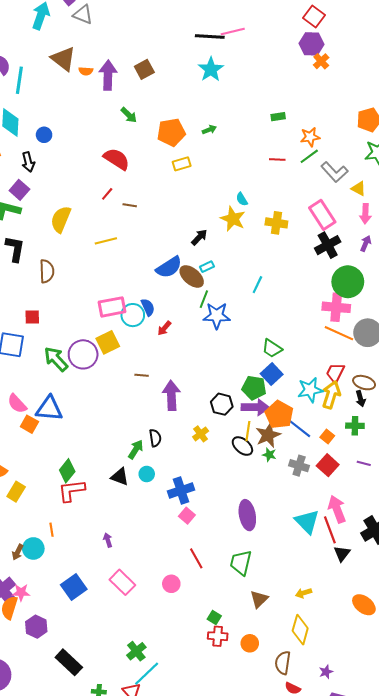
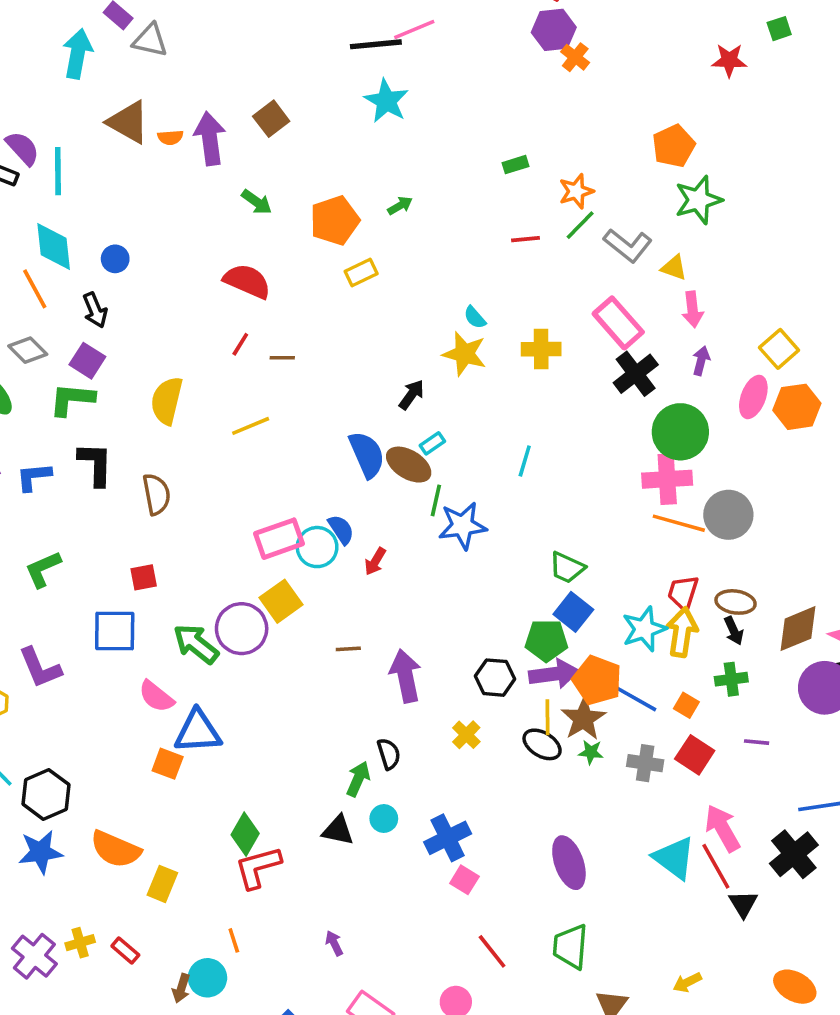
blue semicircle: (169, 267) -> (367, 455), turned -72
pink semicircle: (17, 404) -> (156, 696), moved

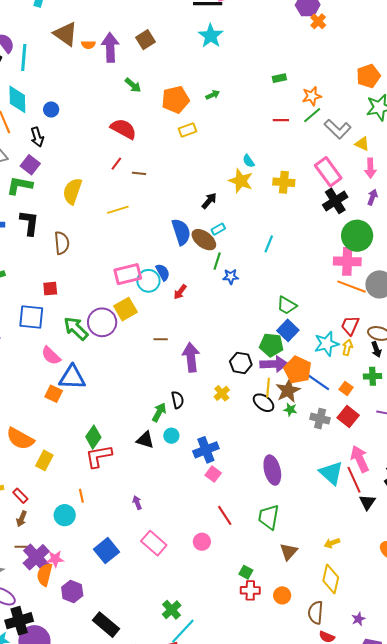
blue star: (462, 526) -> (231, 277), size x0.6
yellow arrow: (682, 632) -> (347, 347), size x0.6
brown arrow: (181, 988) -> (22, 519), moved

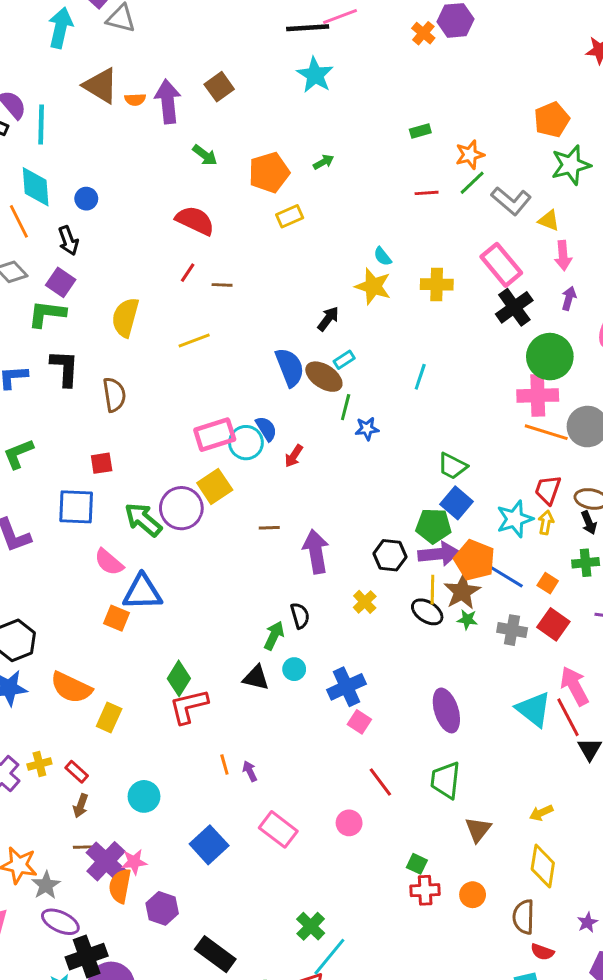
orange cross: (318, 21) -> (423, 33), moved
orange line: (81, 496) -> (224, 764), moved

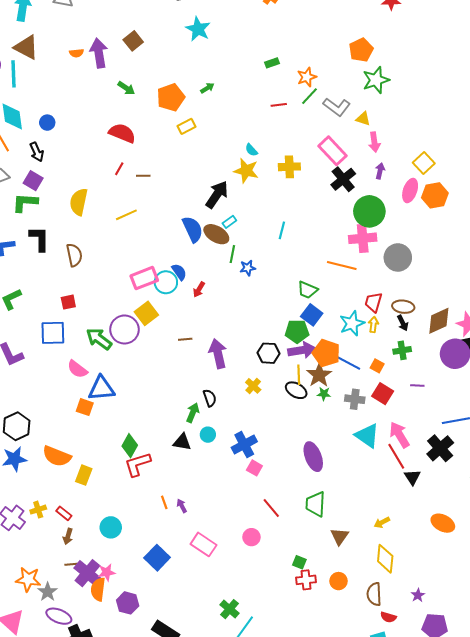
brown triangle: (101, 86) -> (26, 47), moved
black arrow: (328, 319) -> (217, 195), size x1.6
orange line: (546, 432) -> (342, 266), moved
cyan triangle: (534, 709) -> (367, 436), moved

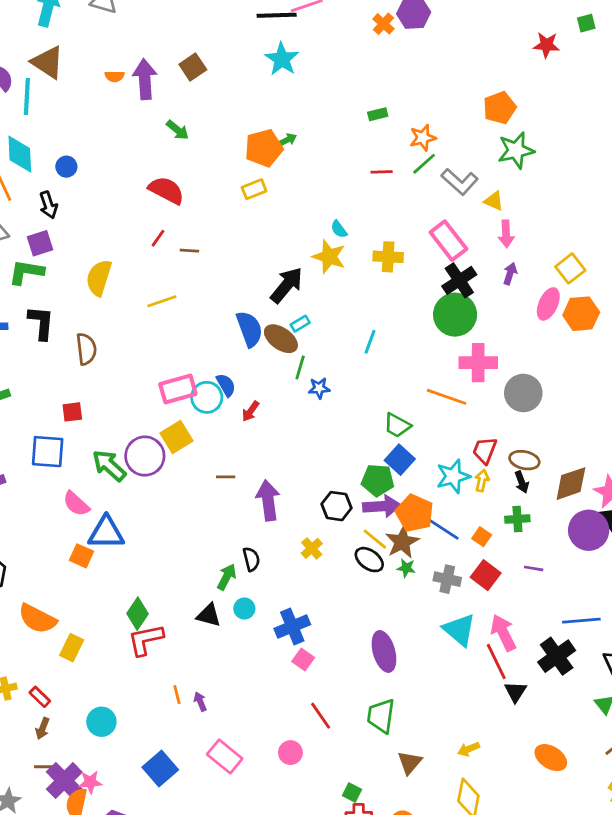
orange pentagon: (171, 97) -> (264, 148), moved
purple square: (33, 181) -> (40, 243), turned 36
green circle: (369, 211) -> (455, 315), moved
yellow line: (299, 375) -> (375, 539), turned -54

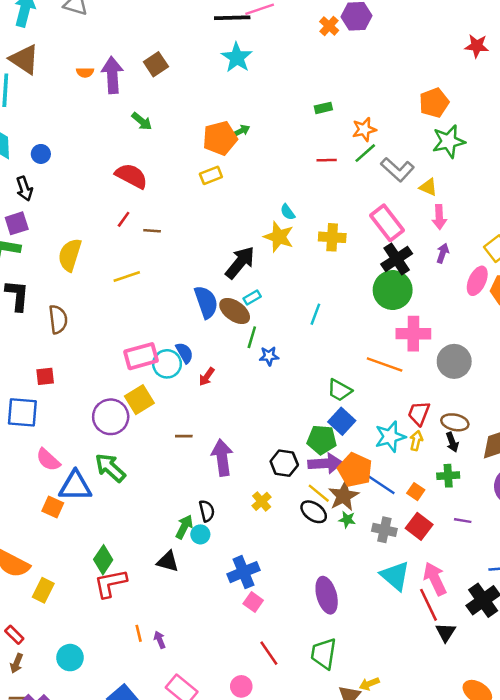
green arrow: (109, 466) -> (110, 468), moved
cyan circle: (244, 609) -> (200, 534), moved
yellow arrow: (469, 749) -> (369, 684), moved

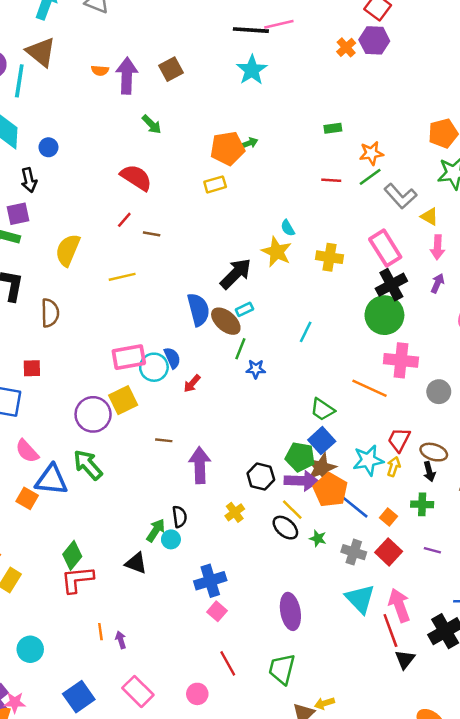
gray circle: (454, 361) -> (439, 392), size x0.7
brown star: (344, 496) -> (321, 468), moved

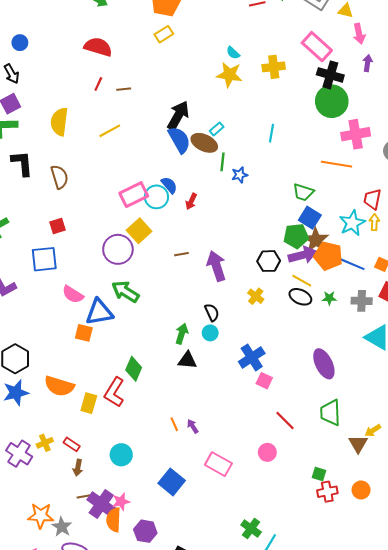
black arrow: (236, 274) -> (178, 116), moved
black cross: (391, 285) -> (330, 75), turned -30
green arrow: (156, 530) -> (182, 334), moved
red L-shape: (77, 579) -> (114, 392), moved, turned -36

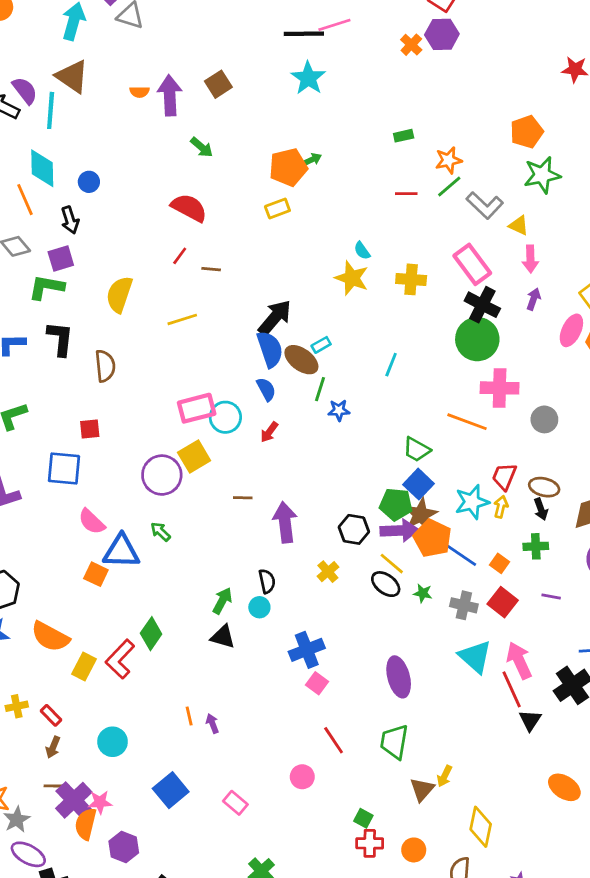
blue semicircle: (169, 185) -> (266, 389), moved
green arrow: (125, 292) -> (160, 532), size x0.6
yellow arrow: (373, 431) -> (445, 776), turned -42
pink rectangle: (218, 464) -> (235, 803), moved, size x0.7

